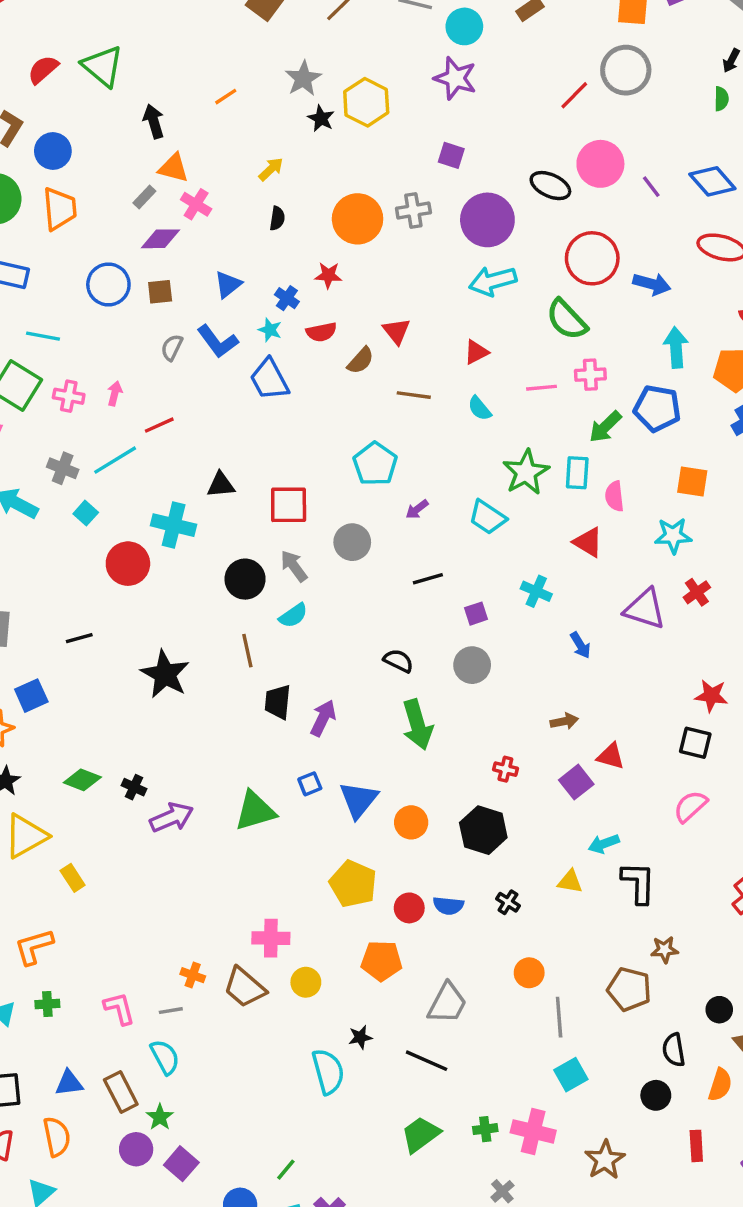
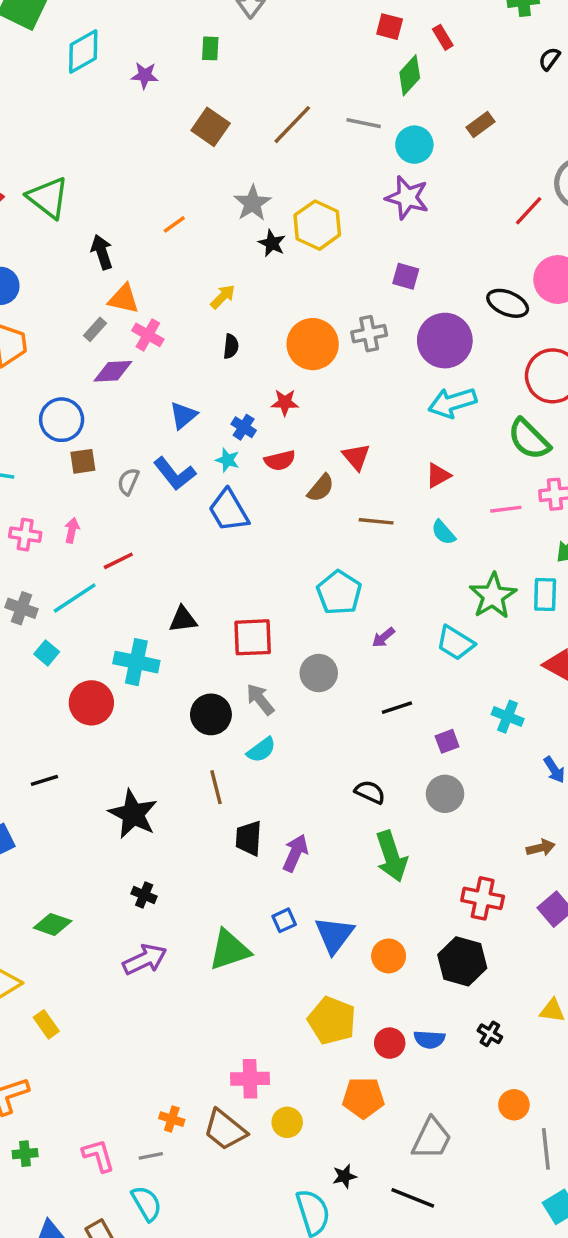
brown square: (160, 292) -> (83, 461), moved
red cross: (505, 769) -> (483, 898), size x1.6
black cross: (134, 787) -> (144, 895), moved

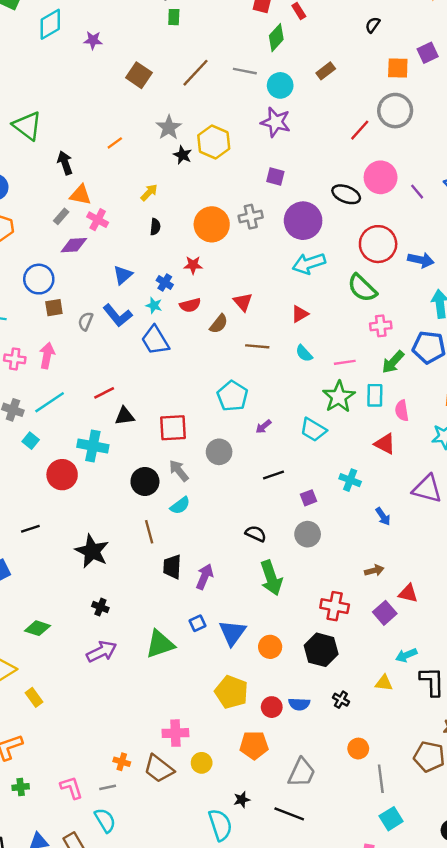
green rectangle: (210, 48) -> (174, 17), moved
pink line: (506, 509) -> (345, 362), moved
pink arrow: (72, 530) -> (47, 355), size x1.5
red line: (118, 561) -> (104, 393), moved

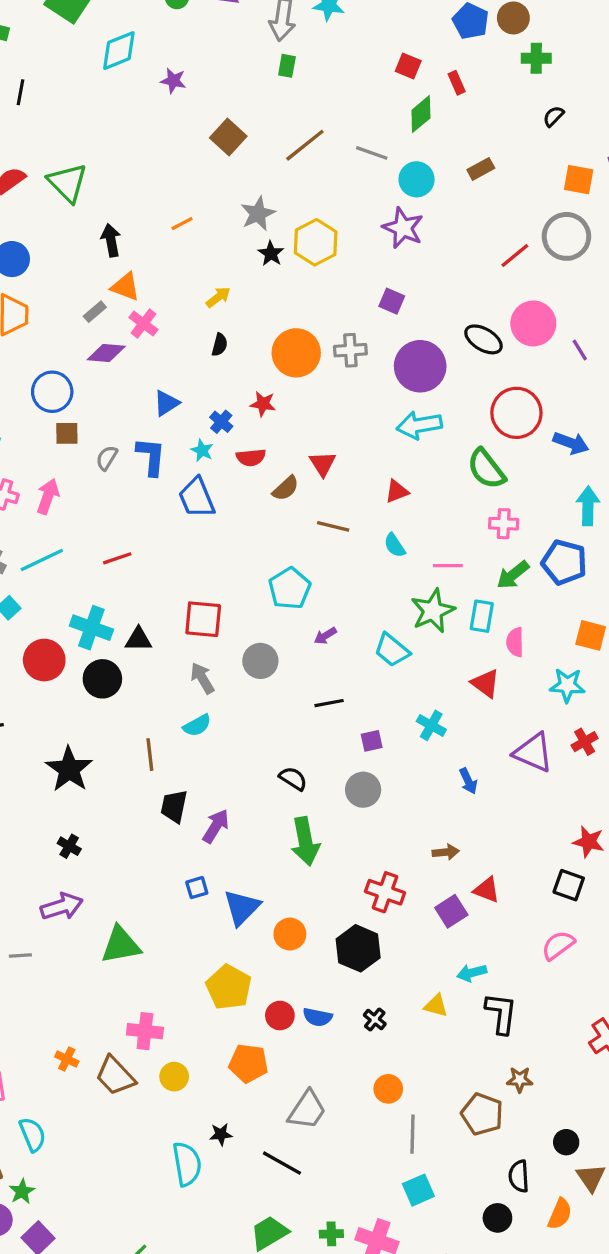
blue L-shape: (118, 315) -> (151, 456), turned -144
black triangle: (125, 416) -> (138, 639), moved
black circle: (145, 481) -> (102, 679), moved
green triangle: (160, 644) -> (121, 945), moved
gray line: (108, 787) -> (20, 956), moved

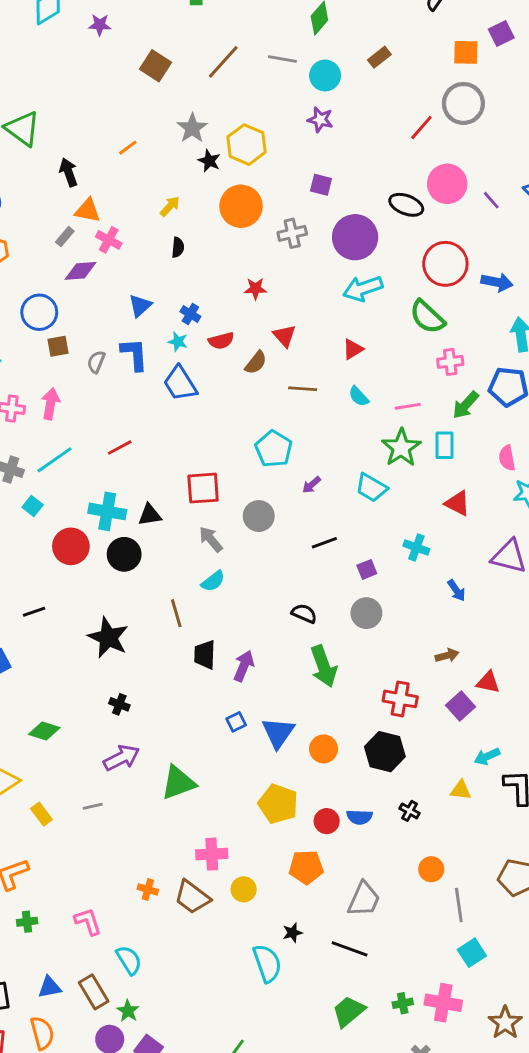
purple star: (403, 228) -> (320, 120), size x0.7
orange circle: (296, 353) -> (241, 206), moved
red star: (263, 404) -> (255, 289), moved
pink semicircle: (515, 642) -> (507, 458), moved

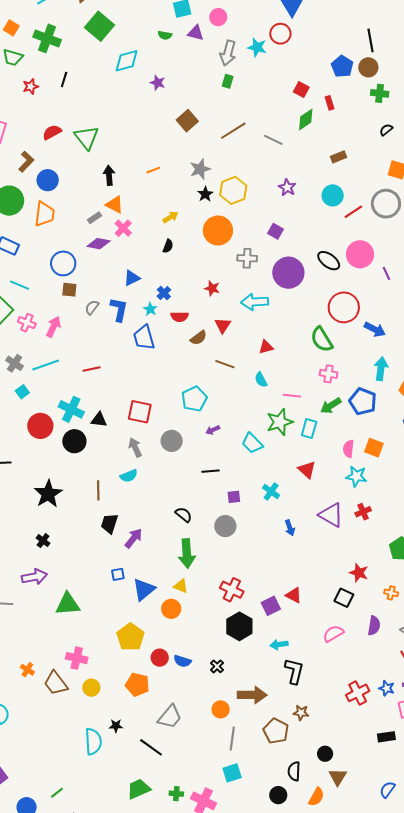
cyan circle: (325, 75) -> (333, 195), moved
cyan arrow: (363, 288) -> (255, 302), moved
brown arrow: (447, 655) -> (252, 695), moved, size x1.8
black hexagon: (385, 752) -> (239, 626), moved
yellow triangle: (461, 790) -> (181, 586), moved

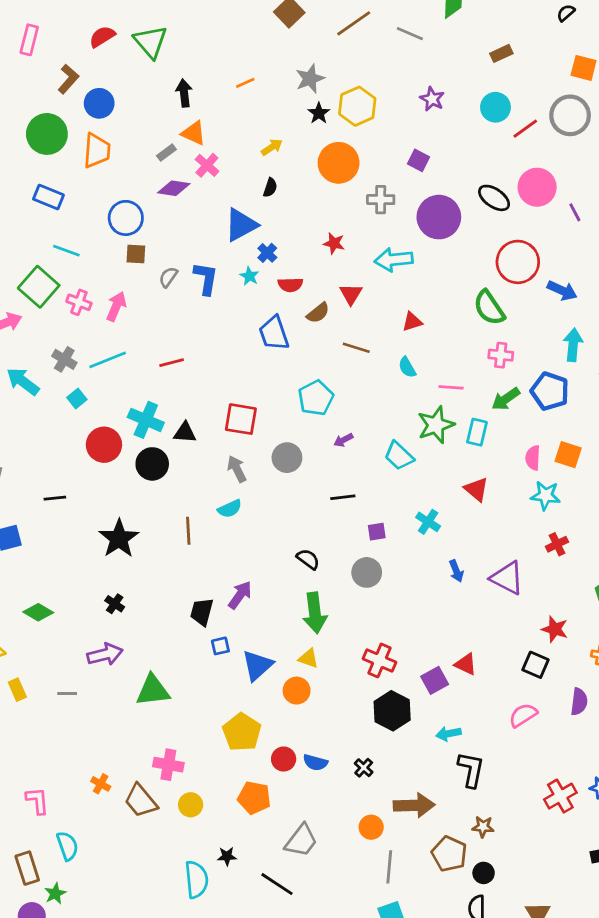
blue triangle: (132, 278) -> (241, 225), moved, size x1.5
blue trapezoid: (144, 338) -> (274, 333), moved
purple triangle: (331, 515) -> (507, 578), moved
black trapezoid: (109, 523) -> (202, 612), moved
black circle: (325, 754) -> (484, 873), moved

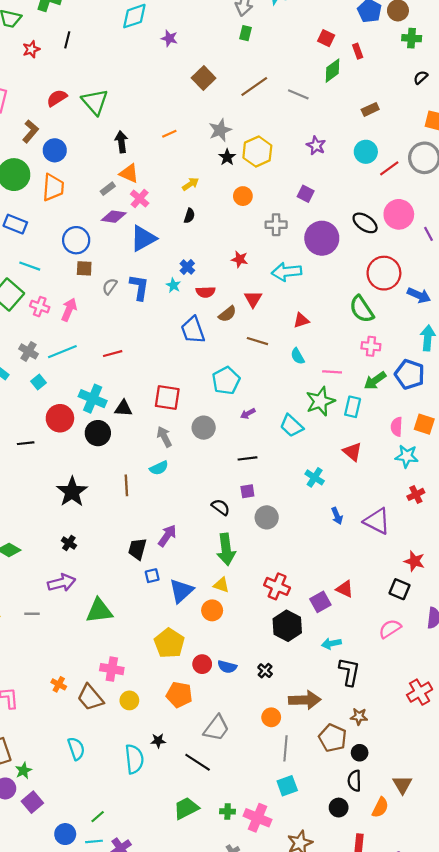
orange circle: (339, 163) -> (243, 196), size x0.6
blue triangle: (241, 225) -> (143, 238), moved
black line: (55, 498) -> (26, 443), moved
purple square: (377, 532) -> (247, 491), moved
cyan semicircle: (67, 846) -> (76, 749), moved

